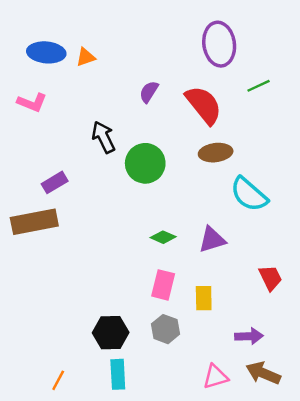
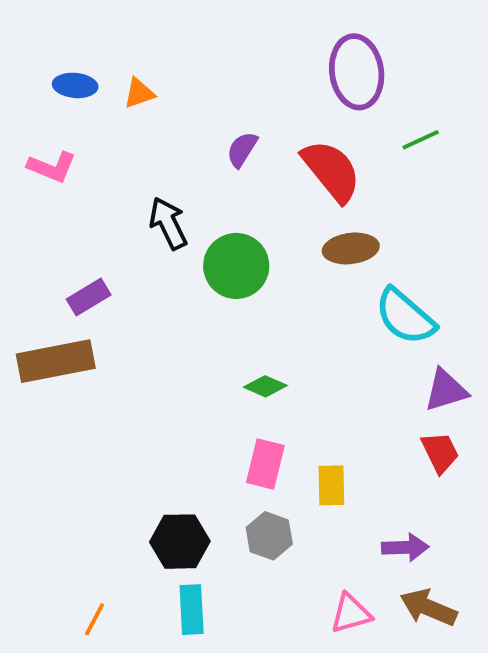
blue ellipse: (46, 52) -> (75, 85), size x0.7
purple triangle: (212, 240) -> (446, 390), moved

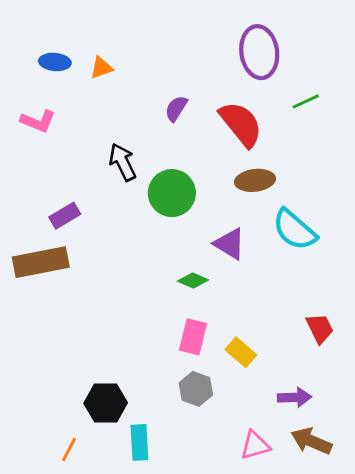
purple triangle: (446, 390) -> (230, 244), moved, turned 48
yellow rectangle: (331, 485) -> (241, 352), turned -48
black hexagon: (180, 542) -> (106, 403), moved

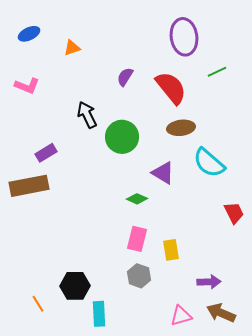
blue ellipse: (55, 62) -> (29, 34), moved, turned -30
red trapezoid: (320, 328) -> (234, 213), moved
yellow rectangle: (241, 352) -> (171, 250), turned 40
orange line: (69, 450) -> (38, 304), moved, turned -60

